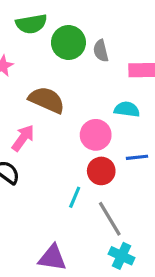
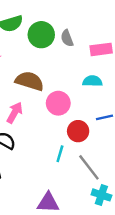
pink circle: (96, 135) -> (58, 103), moved

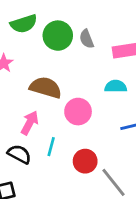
red circle: (78, 131) -> (85, 161), moved
cyan line: (60, 154) -> (51, 147), moved

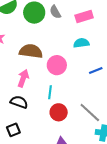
cyan line: (51, 147) -> (50, 92), moved
red circle: (85, 161) -> (59, 112), moved

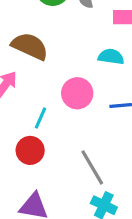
pink circle: (57, 65) -> (77, 93), moved
red circle: (59, 112) -> (30, 150), moved

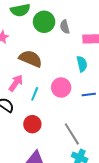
cyan semicircle: (111, 57) -> (82, 64), turned 70
cyan line: (40, 118) -> (35, 94), moved

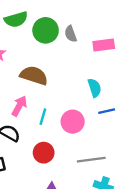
cyan semicircle: (82, 64) -> (95, 88), moved
pink circle: (61, 88) -> (73, 122), moved
gray line: (72, 134) -> (91, 160), turned -60

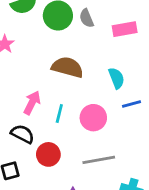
brown semicircle: (34, 75) -> (67, 67), moved
red circle: (44, 153) -> (48, 154), moved
gray line: (91, 160) -> (99, 160), moved

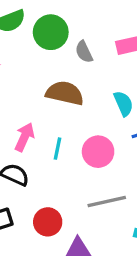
gray semicircle: (87, 18) -> (84, 52), moved
red circle: (48, 154) -> (48, 222), moved

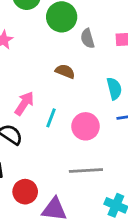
brown semicircle: (65, 93) -> (65, 71), size x0.6
red circle: (48, 222) -> (25, 192), moved

